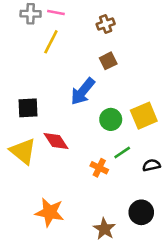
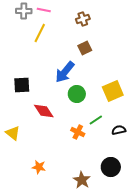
green circle: (111, 119) -> (77, 94), moved
yellow triangle: (23, 151) -> (13, 133), moved, size x0.7
orange star: (50, 212) -> (39, 167), size x0.6

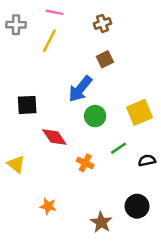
gray cross: (24, 11) -> (16, 25), moved
orange cross: (78, 132) -> (85, 163), moved

